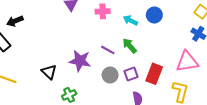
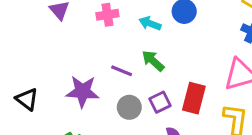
black triangle: (49, 72) -> (27, 99), moved

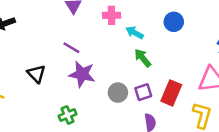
cyan arrow: (150, 23) -> (135, 33), moved
purple line: (122, 71) -> (71, 48), moved

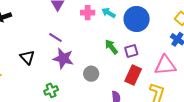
blue circle: (174, 22) -> (137, 19), size x1.6
cyan arrow: (135, 33) -> (109, 13), moved
purple square: (143, 92) -> (131, 51), moved

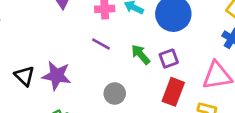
purple line: (55, 37) -> (101, 44), moved
purple star: (63, 58) -> (57, 76), moved

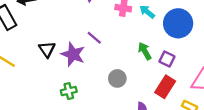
purple line: (101, 44) -> (94, 38), moved
purple square: (169, 59) -> (167, 59), turned 35

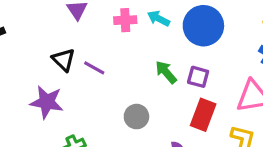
black triangle: (47, 49) -> (64, 60), moved
purple star: (73, 54) -> (47, 102), moved

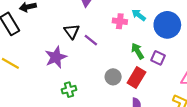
pink cross: (125, 20) -> (120, 21), moved
purple star: (47, 102) -> (56, 57), turned 30
red rectangle: (203, 115) -> (136, 78), moved

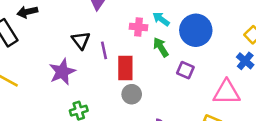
purple line: (91, 40) -> (104, 50), turned 40
green arrow: (137, 51) -> (161, 47), moved
red rectangle: (136, 78) -> (125, 68), moved, turned -30

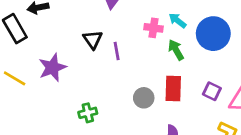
red rectangle: (125, 68) -> (173, 89), moved
purple square: (185, 70) -> (212, 91), moved
purple star: (62, 72) -> (52, 67), moved

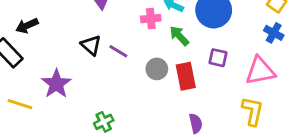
purple line: (117, 51) -> (118, 51), turned -36
purple square: (212, 91) -> (218, 58), moved
gray circle: (144, 98) -> (157, 69), moved

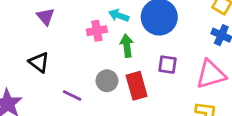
green arrow: (179, 36) -> (127, 46), turned 40
purple line: (118, 51) -> (72, 95), moved

